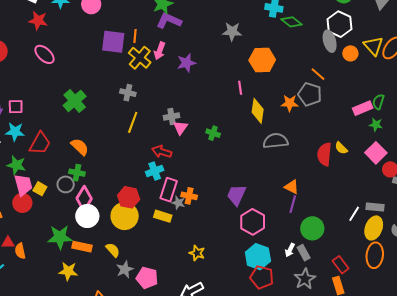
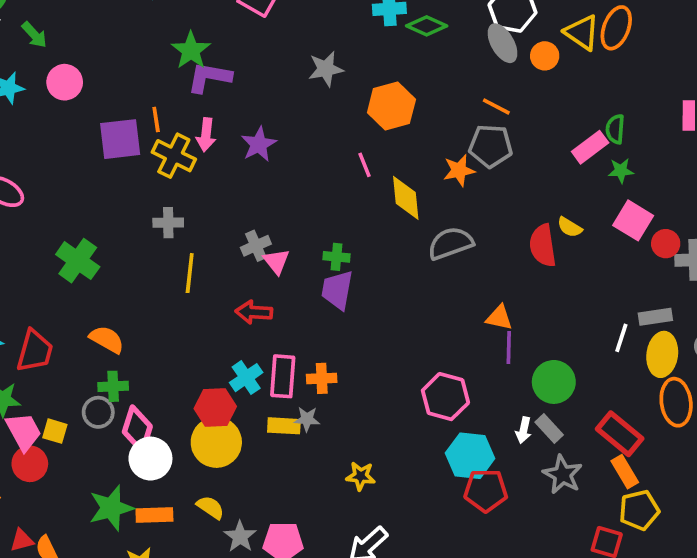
cyan cross: (155, 171) -> (246, 378), moved
purple trapezoid: (236, 195) -> (337, 290), moved
gray star: (178, 203) -> (307, 419), moved
red rectangle: (341, 265) -> (620, 434), size x1.4

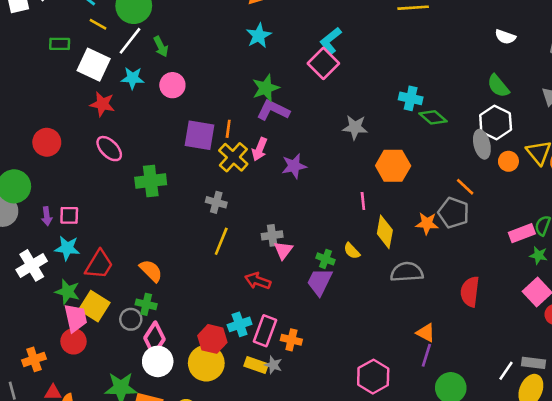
yellow semicircle: (570, 227) -> (352, 251), moved
green cross: (78, 261) -> (151, 181), moved, turned 32
yellow square: (55, 431) -> (94, 306), moved, size x1.6

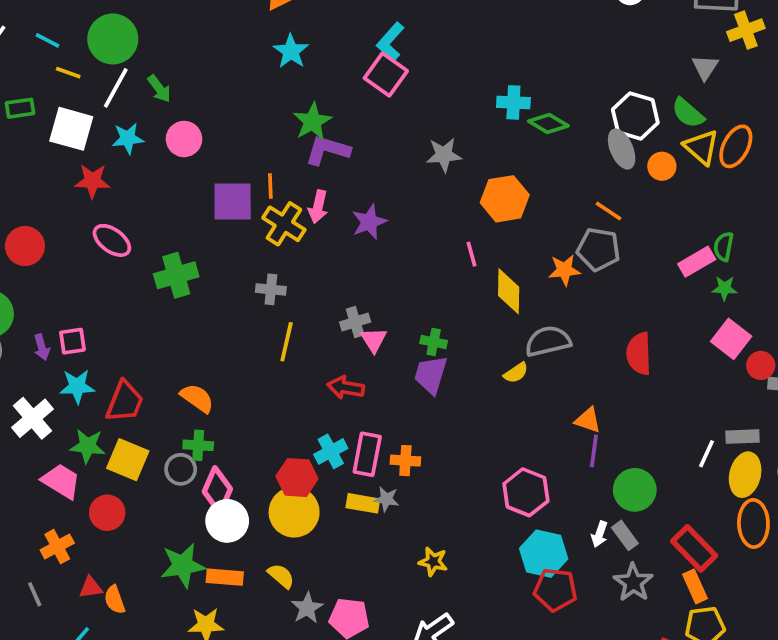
green semicircle: (498, 86) -> (688, 113), moved
yellow semicircle: (352, 251) -> (516, 373), moved, turned -72
pink trapezoid: (76, 318) -> (61, 481), moved, turned -36

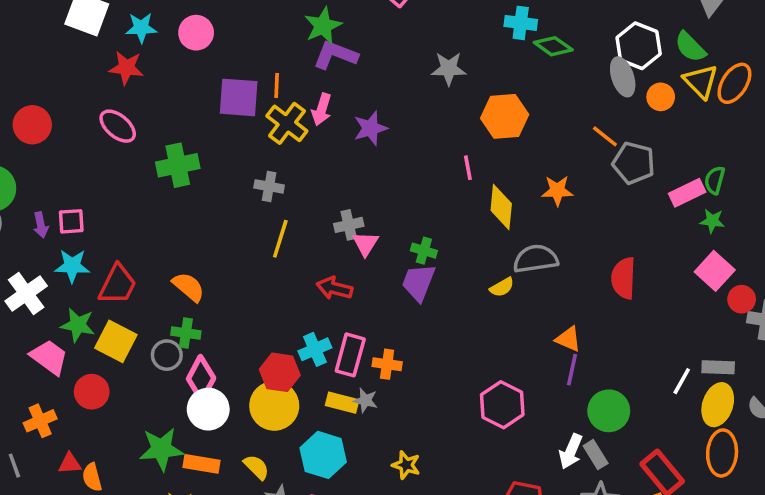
red star: (92, 181) -> (126, 68), moved
gray pentagon: (598, 249) -> (634, 163), moved
white arrow: (599, 534) -> (571, 451), size x1.4
cyan hexagon: (544, 554) -> (323, 455), moved

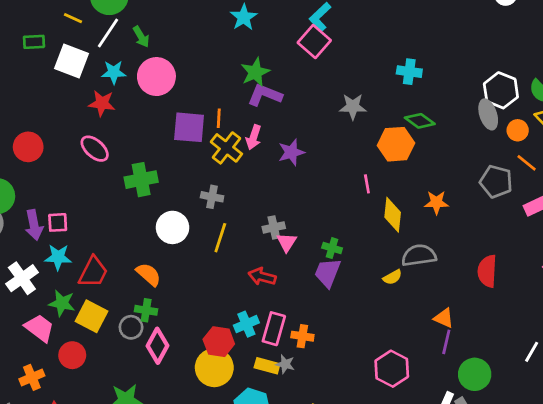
pink circle: (196, 33) -> (156, 77), size x1.4
green diamond: (553, 46) -> (420, 121), moved
orange line: (605, 136) -> (527, 163), moved
purple arrow: (41, 225) -> (34, 225), size x1.5
white circle: (208, 409) -> (172, 227), moved

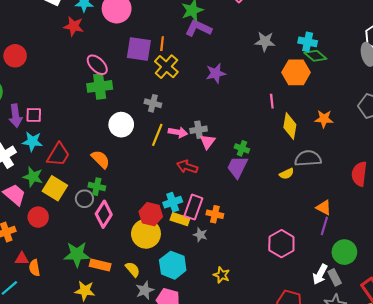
cyan cross: (409, 72) -> (308, 42), moved
pink arrow: (254, 137) -> (178, 132), moved, turned -102
pink ellipse: (95, 149) -> (97, 65), moved
yellow rectangle: (267, 366) -> (180, 219), moved

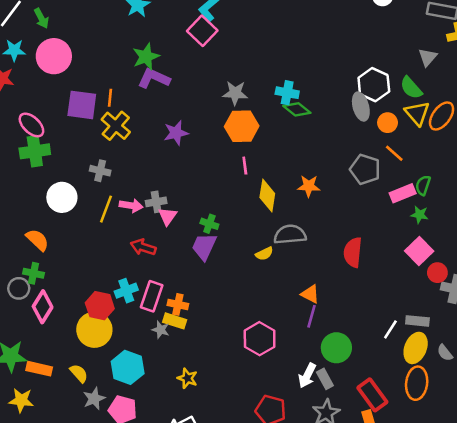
orange hexagon: (296, 72) -> (242, 126), moved
yellow rectangle: (180, 219) -> (175, 321), moved

